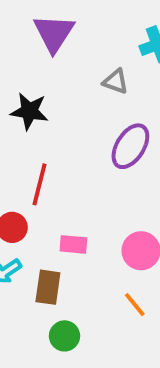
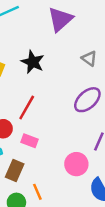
pink rectangle: (73, 244) -> (30, 141), moved
orange line: (135, 305) -> (37, 192), moved

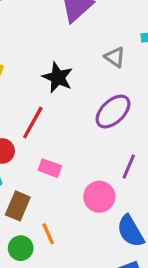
black star: (33, 62) -> (58, 77), moved
pink rectangle: (30, 141) -> (50, 168), moved

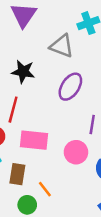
gray triangle: (115, 57) -> (62, 46), size x1.5
pink rectangle: (50, 168) -> (34, 140), size x1.6

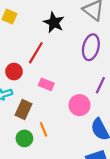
purple ellipse: (70, 87) -> (91, 47), turned -35
pink rectangle: (34, 140) -> (46, 84), size x0.6

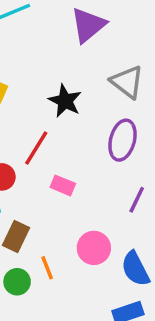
pink rectangle: (46, 84) -> (63, 185), moved
pink circle: (79, 105) -> (94, 248), moved

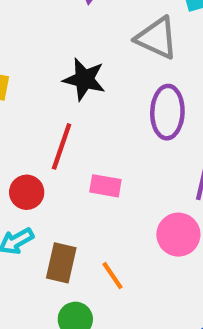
pink circle: (94, 248) -> (178, 235), moved
orange line: (47, 268) -> (113, 276), moved

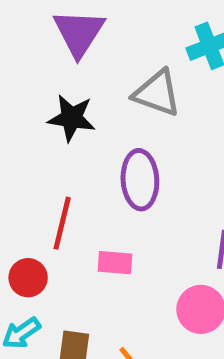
black star: (84, 79) -> (72, 118), moved
purple ellipse: (167, 112) -> (140, 180), moved

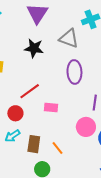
purple ellipse: (140, 180) -> (74, 72), moved
red line: (62, 223) -> (30, 91), turned 40

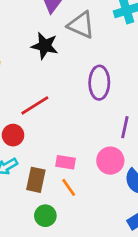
gray triangle: (69, 38) -> (81, 25), moved
pink rectangle: (51, 107) -> (65, 162), moved

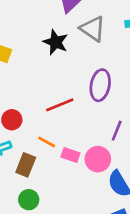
red line: (35, 105) -> (60, 105), moved
pink rectangle: (65, 162) -> (70, 155), moved
orange line: (69, 187) -> (47, 142), moved, turned -36

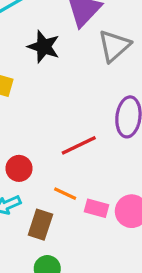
gray triangle: (93, 29) -> (114, 46), turned 48
black star: (56, 42) -> (44, 47), moved

